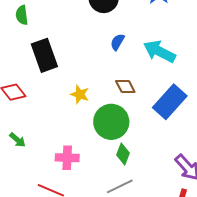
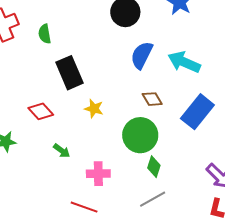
blue semicircle: (117, 42) -> (142, 55), size x1.6
yellow star: (80, 94) -> (94, 109), moved
green arrow: (17, 140) -> (62, 151), moved

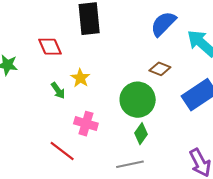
brown diamond: (152, 99) -> (160, 69), turned -55
yellow star: (94, 109) -> (80, 78), moved

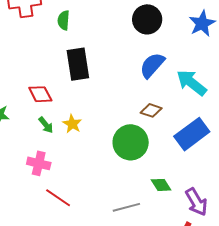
green arrow: (58, 91) -> (46, 125), moved
pink cross: (86, 124) -> (39, 163), moved
green diamond: (141, 134) -> (161, 185), moved, turned -65

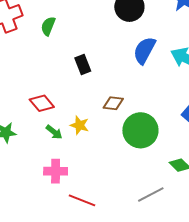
green semicircle: (64, 20) -> (48, 26), turned 30
black rectangle: (78, 64) -> (83, 64), moved, size x0.6
brown diamond: (151, 110) -> (113, 103), moved

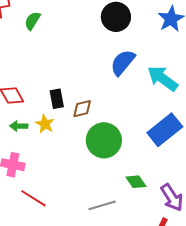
black rectangle: (83, 64) -> (57, 99), moved
brown diamond: (113, 103) -> (82, 109), turned -30
green arrow: (54, 132) -> (19, 126), turned 132

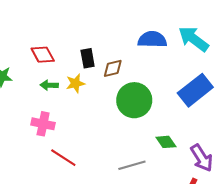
blue semicircle: (123, 62) -> (152, 39), moved, turned 52
yellow star: (45, 124) -> (75, 83), turned 30

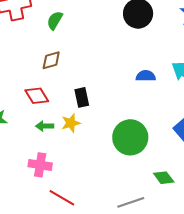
blue semicircle: (152, 39) -> (146, 76), size x0.7
brown diamond: (113, 68) -> (51, 60), moved

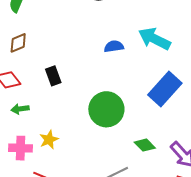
yellow star: (71, 123) -> (49, 140), moved

